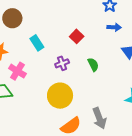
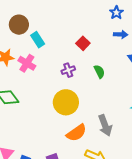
cyan rectangle: (37, 43) -> (38, 40), moved
pink cross: (17, 71) -> (27, 63), moved

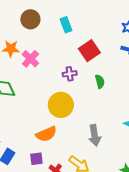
cyan rectangle: (38, 40) -> (66, 25), moved
red square: (83, 43) -> (89, 51), size x1.5
orange semicircle: (76, 133) -> (46, 134), moved

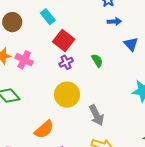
red square: (89, 51) -> (64, 40), moved
orange semicircle: (46, 134) -> (44, 129), moved
gray arrow: (95, 135) -> (96, 115), moved

